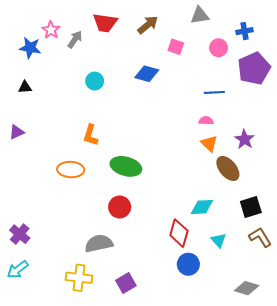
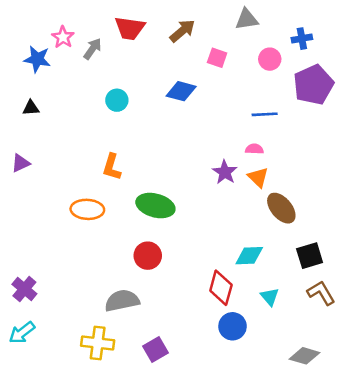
purple star: (245, 139) -> (225, 172), moved

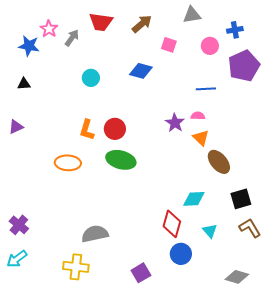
purple star: (225, 172) -> (175, 123), moved
red circle: (148, 256) -> (115, 129), moved
purple square: (155, 349) -> (141, 273), moved

